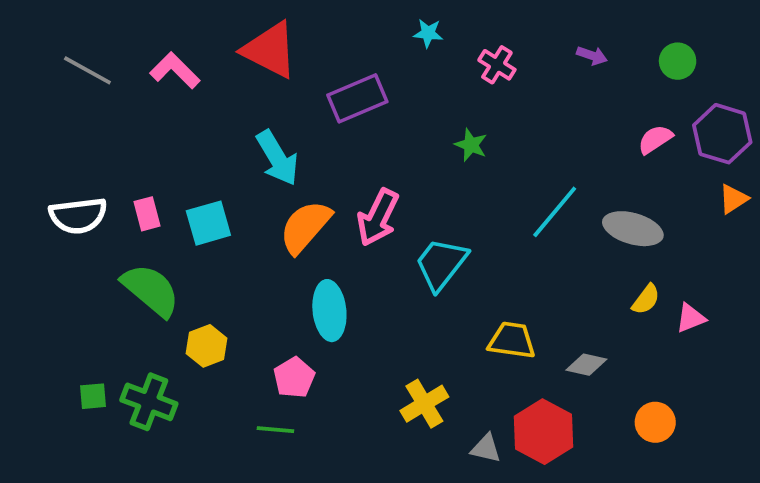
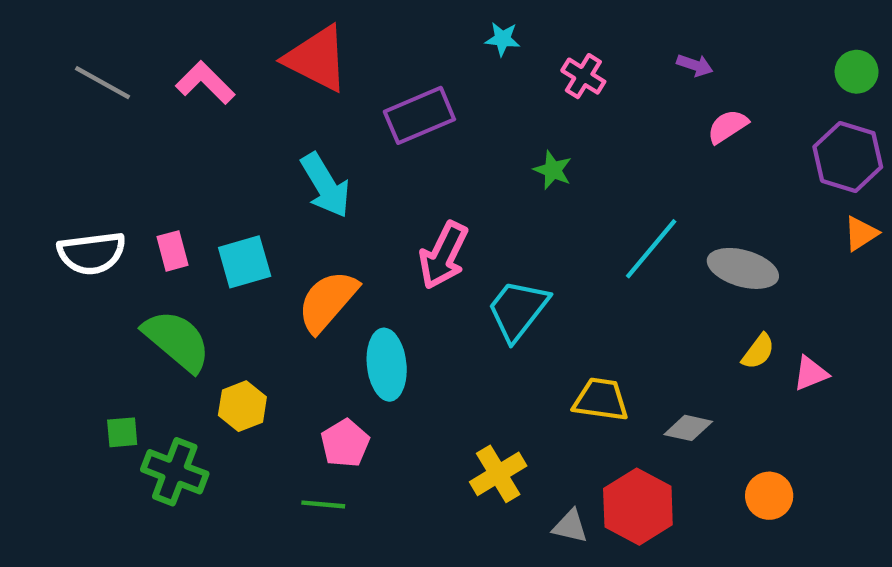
green circle: (678, 61) -> (857, 72), moved
pink semicircle: (655, 139) -> (728, 126), moved
orange semicircle: (305, 227) -> (328, 301), moved
green square: (93, 396) -> (122, 432), moved

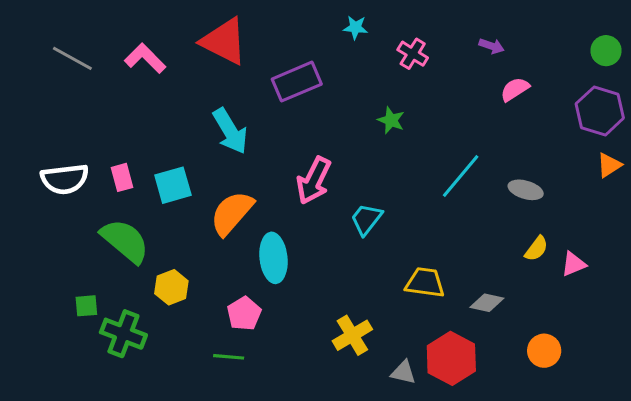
gray ellipse: (743, 268) -> (526, 190), size x0.7
cyan trapezoid: (518, 310) -> (366, 219), size x0.7

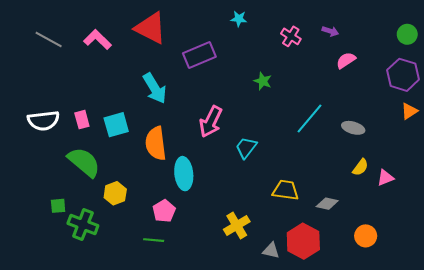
pink cross: (413, 54) -> (291, 36), moved
orange semicircle: (232, 213) -> (156, 143), turned -48

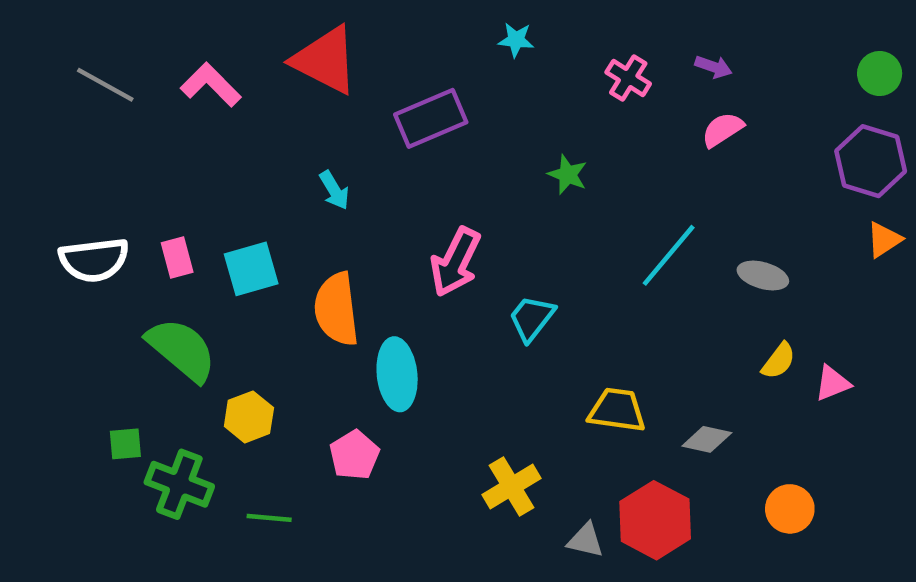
pink semicircle: (346, 60) -> (722, 130), moved
cyan arrow: (155, 88) -> (334, 190), size x0.6
green line: (154, 240) -> (269, 518), moved

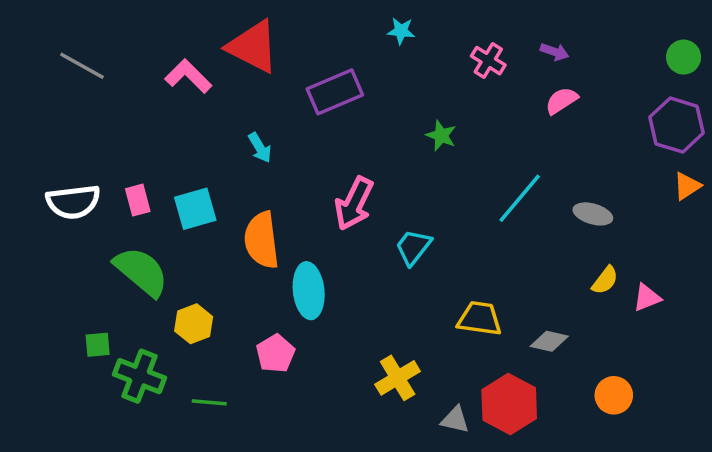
pink L-shape: (211, 85) -> (188, 76), moved

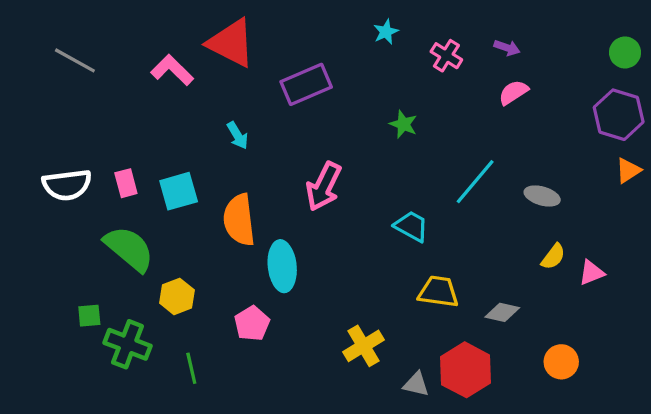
cyan star: (401, 31) -> (386, 32), moved, turned -30
cyan trapezoid: (413, 247) -> (411, 226), moved, turned 81
green line: (209, 402) -> (191, 368), turned 72

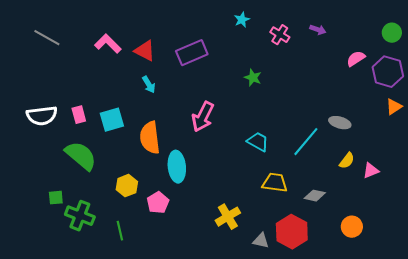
red triangle: (231, 43) -> (145, 51), moved, size x0.7
pink semicircle: (513, 92) -> (356, 59), moved
cyan line: (475, 182) -> (306, 142), moved
yellow hexagon: (177, 296) -> (127, 186), moved

